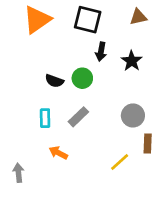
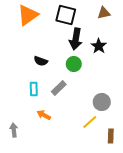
black arrow: (101, 52) -> (76, 39), size x1.5
green circle: (82, 78) -> (74, 64), moved
gray circle: (133, 115) -> (102, 102), moved
brown rectangle: (148, 143) -> (111, 136), moved

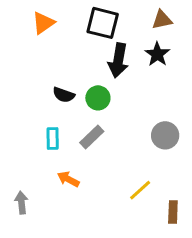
orange triangle: (28, 15) -> (43, 23), size x0.7
black star: (99, 46) -> (157, 54), moved
green circle: (74, 64) -> (98, 98), moved
gray circle: (102, 102) -> (165, 135), moved

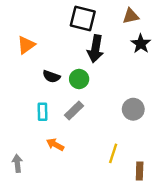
orange triangle: (43, 23) -> (26, 45), moved
black star: (157, 54) -> (141, 44), moved
yellow line: (140, 190) -> (113, 153), turned -30

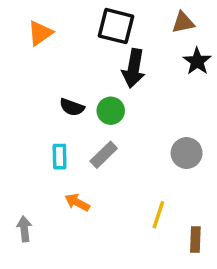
orange triangle: (26, 45) -> (40, 33), moved

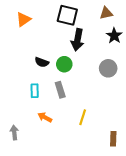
gray circle: (187, 153) -> (108, 68), moved
gray rectangle: (104, 155) -> (60, 90), turned -63
yellow line: (158, 215) -> (83, 117), moved

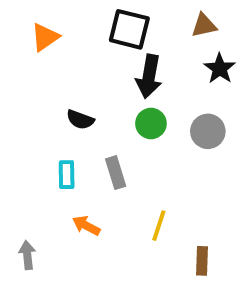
green circle: (64, 64) -> (151, 124), moved
brown rectangle: (113, 139) -> (202, 261), moved

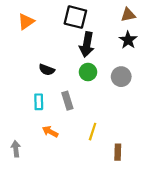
brown triangle: (204, 25) -> (128, 15), moved

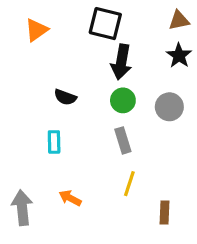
gray rectangle: (67, 101) -> (123, 140), moved
orange arrow: (50, 132) -> (70, 198), moved
gray arrow: (16, 149) -> (22, 208), size x1.5

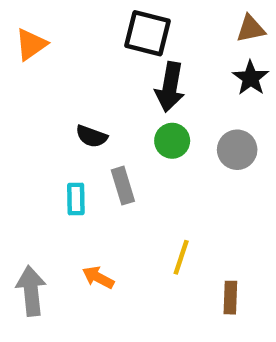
orange triangle: (36, 30) -> (31, 44), moved
gray rectangle: (123, 140) -> (123, 186), moved

